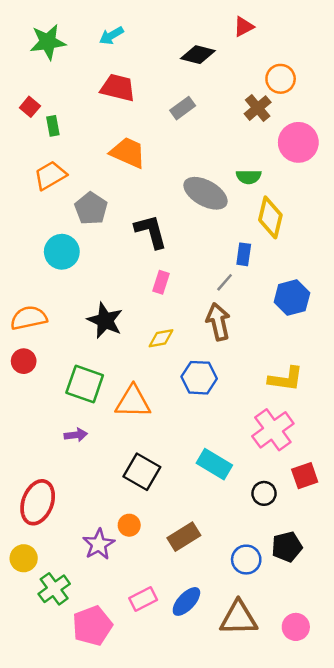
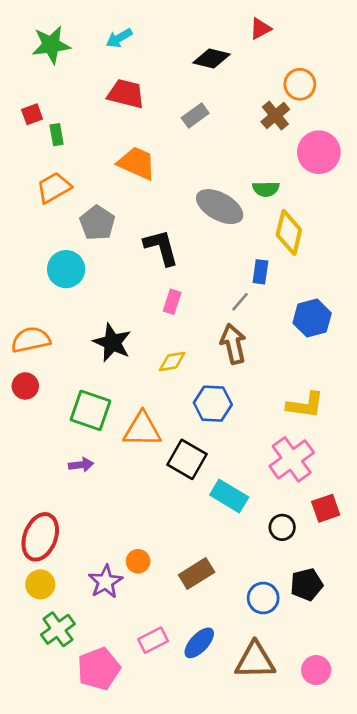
red square: (30, 107) -> (32, 114), turned 30
black square: (142, 472) -> (187, 459), moved
yellow circle: (24, 558) -> (40, 584), moved

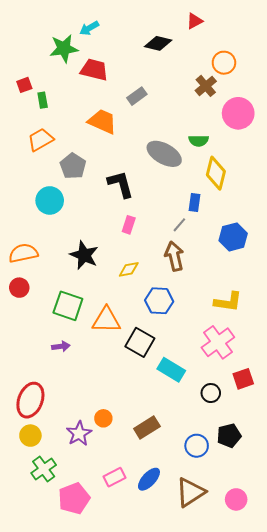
green star: (51, 45) -> (64, 48), moved
gray rectangle: (195, 116) -> (137, 96), moved
brown triangle: (255, 661) -> (191, 492), turned -32

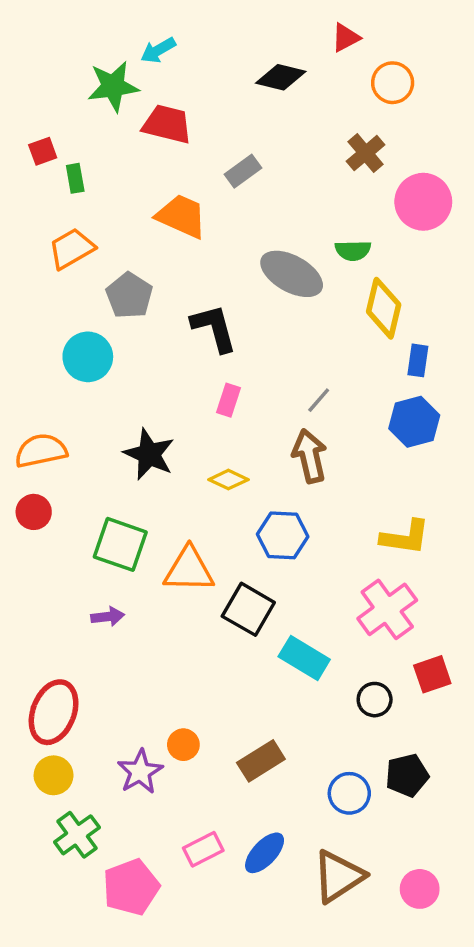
orange circle: (224, 63) -> (393, 83), moved
blue rectangle: (195, 202) -> (418, 360), moved
yellow diamond: (129, 269) -> (228, 480), turned 35

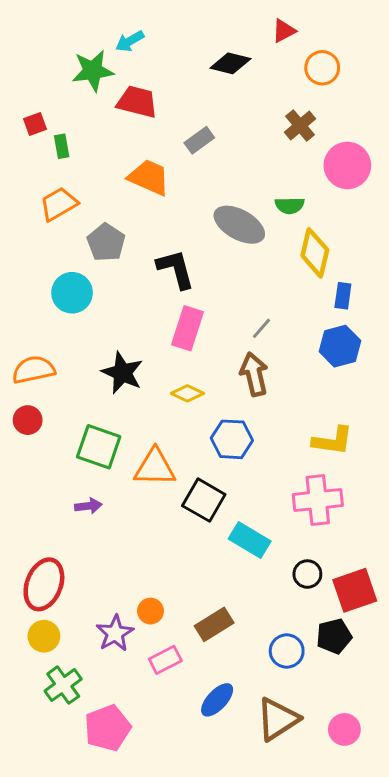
pink rectangle: (228, 400) -> (187, 328), size x1.6
pink cross: (387, 609) -> (318, 500), turned 30
red square: (432, 674) -> (355, 590), moved, size x1.4
pink rectangle: (203, 849) -> (165, 660), moved

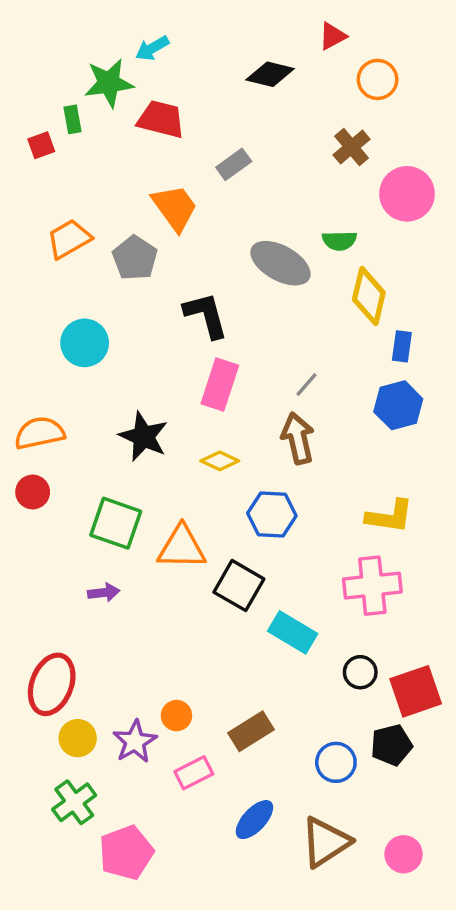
green rectangle: (62, 146) -> (72, 119), moved
orange trapezoid: (149, 177) -> (175, 208), turned 30
gray pentagon: (106, 242) -> (135, 258), moved
yellow circle: (44, 636) -> (78, 738), moved

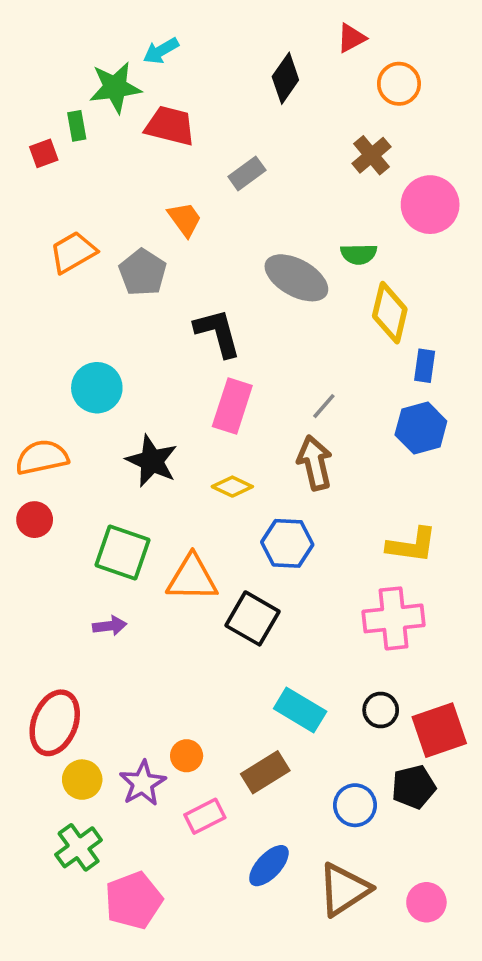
black diamond: (270, 74) -> (285, 78), turned -69
orange trapezoid: (175, 208) -> (185, 219), size x0.7
cyan circle: (85, 343) -> (97, 388), moved
cyan rectangle: (293, 632) -> (300, 710), moved

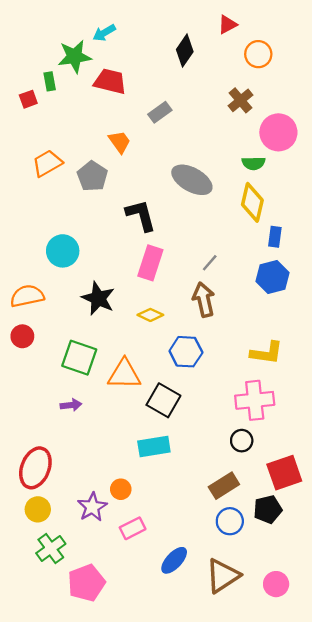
green semicircle: (359, 254) -> (254, 163), moved
cyan rectangle: (300, 710) -> (154, 447), moved, turned -40
black circle: (381, 710) -> (242, 441), moved
brown rectangle: (265, 772) -> (224, 486), moved
yellow circle: (82, 780) -> (38, 509), moved

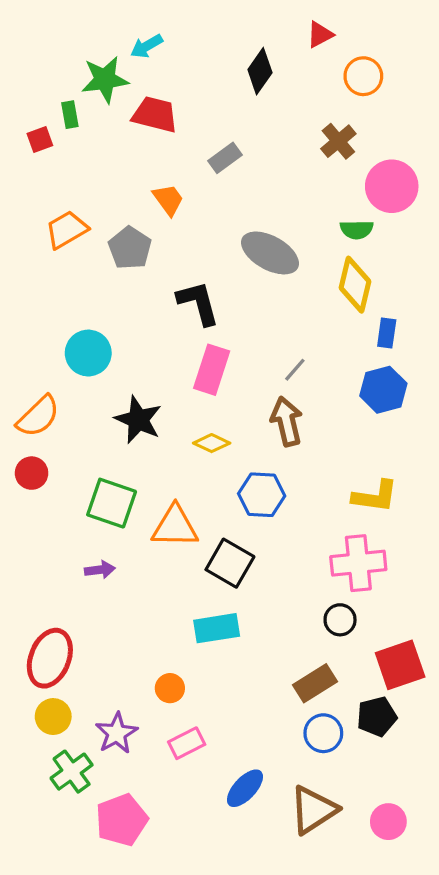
orange semicircle: (27, 296) -> (38, 416), turned 148
purple star: (92, 507) -> (117, 733), moved

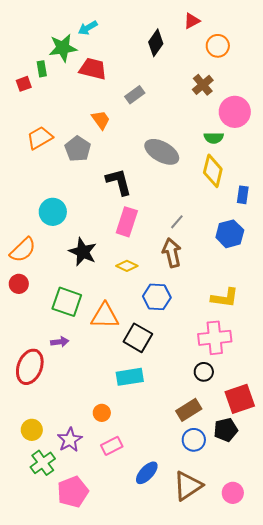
blue rectangle: (387, 333) -> (243, 195), moved
red ellipse: (50, 658) -> (30, 367), moved

